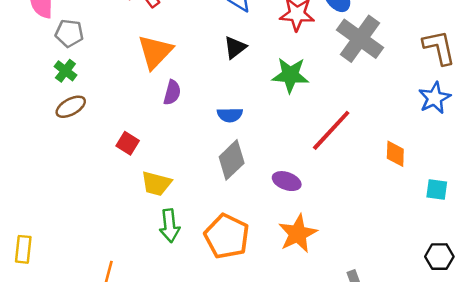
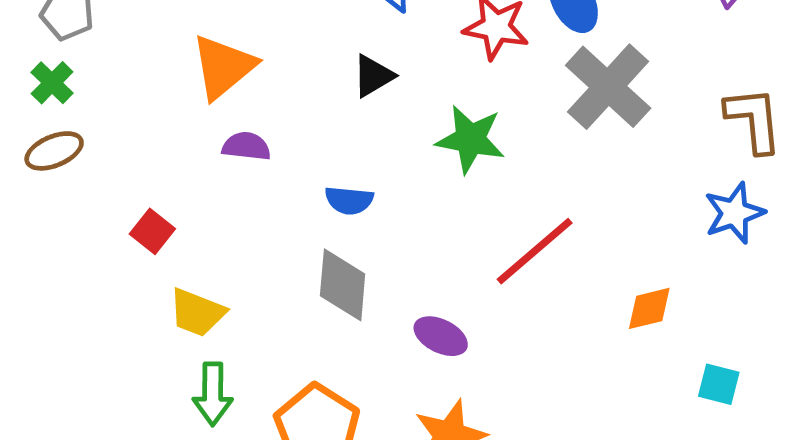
purple semicircle: (172, 93) -> (246, 146), turned -105
orange diamond: (395, 154) -> (649, 308), turned 68
gray diamond: (232, 160) -> (343, 285), turned -48

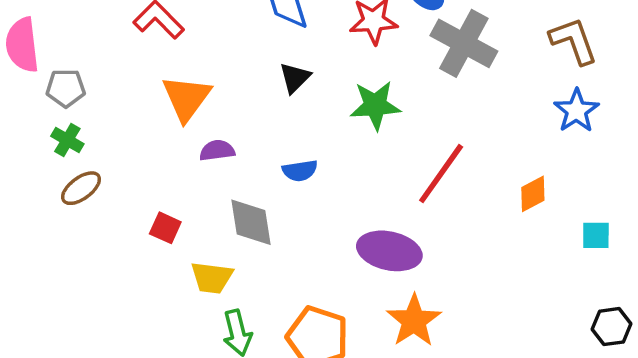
gray diamond: (343, 285) -> (251, 222), moved
purple ellipse: (441, 336) -> (389, 251), size x1.6

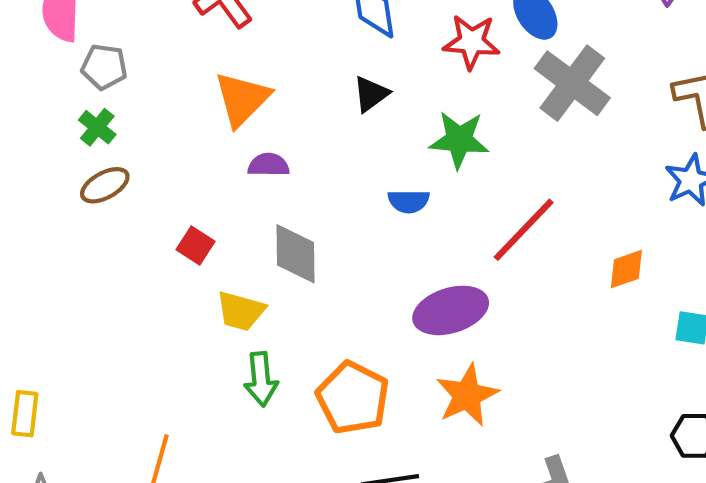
blue semicircle: (300, 171) -> (409, 201), moved
purple ellipse: (389, 251) -> (451, 310), turned -38

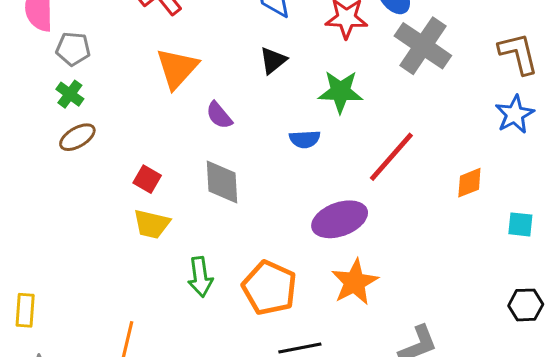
purple semicircle: (269, 165) -> (219, 115), moved, turned -128
yellow trapezoid: (241, 311) -> (152, 224), moved

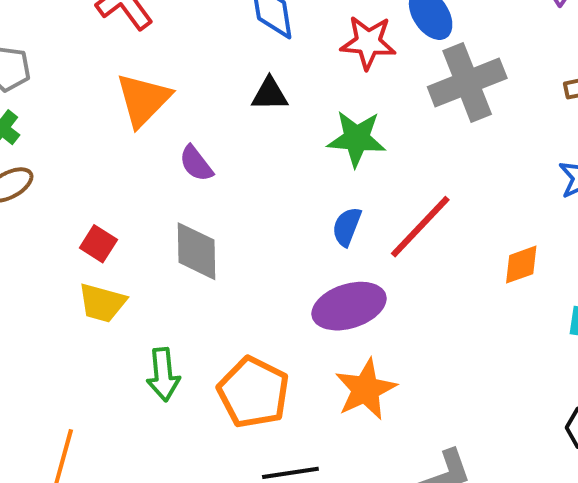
gray cross: (423, 46) -> (467, 82), turned 32
black triangle: (273, 60) -> (270, 94), turned 36
blue semicircle: (305, 139) -> (347, 227), moved, turned 112

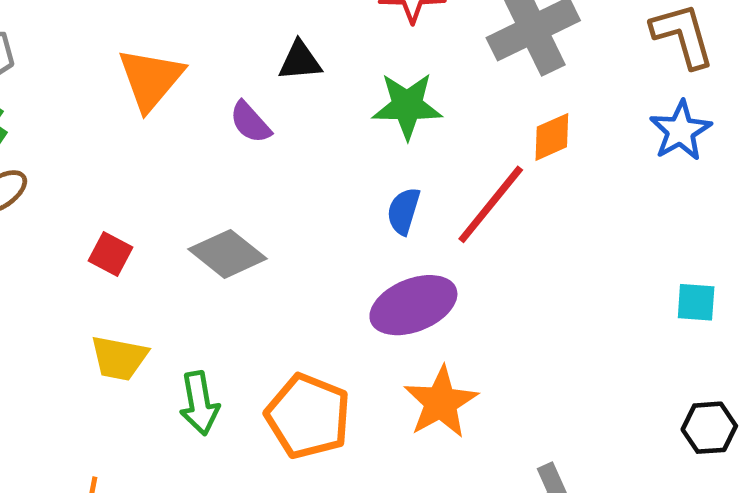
purple semicircle: (196, 164) -> (250, 122), moved
gray diamond: (197, 251) -> (228, 254), turned -46
orange diamond: (521, 265) -> (552, 137), moved
yellow trapezoid: (102, 303) -> (119, 358), moved

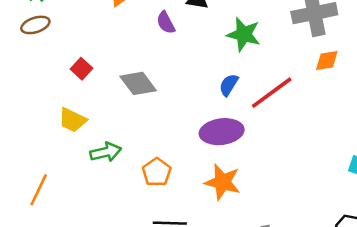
orange diamond: (552, 137) -> (327, 60), moved
orange star: (441, 402) -> (223, 182), turned 30
green arrow: (199, 403) -> (106, 152), turned -108
orange pentagon: (308, 416) -> (157, 172), size x0.7

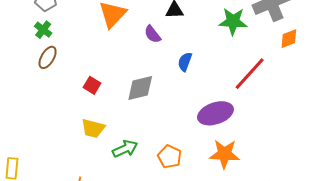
brown ellipse: (35, 25) -> (48, 57), turned -30
green star: (244, 34) -> (233, 21), moved
gray diamond: (138, 83) -> (140, 88), turned -56
blue semicircle: (229, 85) -> (185, 62), moved

